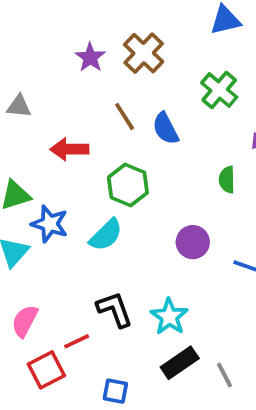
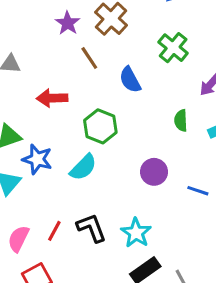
brown line: (125, 116) -> (89, 58), moved
red line: (77, 341) -> (54, 231), moved, turned -35

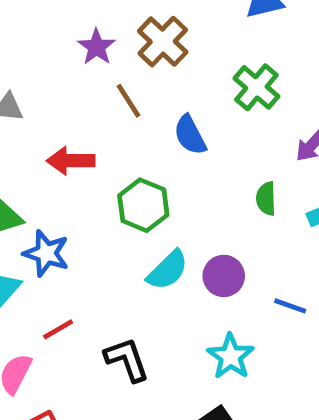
cyan semicircle: (83, 167) -> (168, 270), moved
red line: (54, 231) -> (58, 329), moved, turned 30
cyan star: (136, 233) -> (231, 356), moved

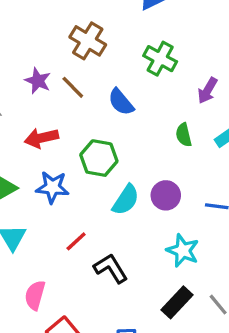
purple star: (97, 47) -> (38, 81), moved
blue star: (46, 253) -> (52, 187), moved
red line: (58, 329) -> (76, 241), moved

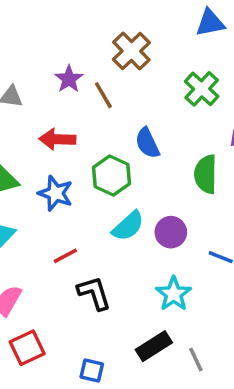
blue semicircle: (121, 102) -> (147, 143), moved
green semicircle: (184, 135) -> (206, 174), size x1.5

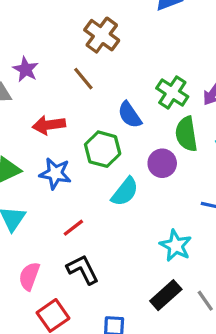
purple star: (69, 79) -> (26, 69), moved
green cross: (202, 89) -> (172, 92), moved
purple circle: (171, 232) -> (162, 163), moved
black L-shape: (94, 293) -> (83, 269), moved

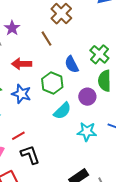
red line: (73, 228) -> (18, 136), moved
cyan star: (176, 246) -> (87, 132), moved, turned -30

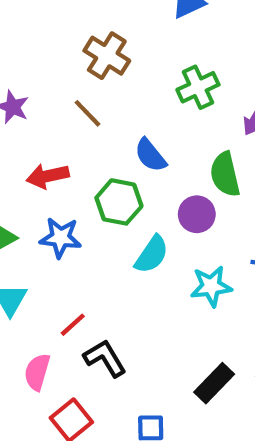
green cross: (99, 54) -> (198, 87), moved, turned 36

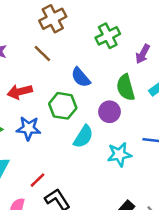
brown cross: (107, 56) -> (53, 19), turned 32

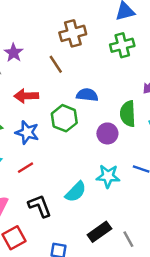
green cross: (108, 36) -> (122, 45), moved
blue semicircle: (81, 77) -> (87, 95), turned 125
cyan semicircle: (83, 137) -> (76, 192), moved
red line: (37, 180) -> (26, 168), moved

